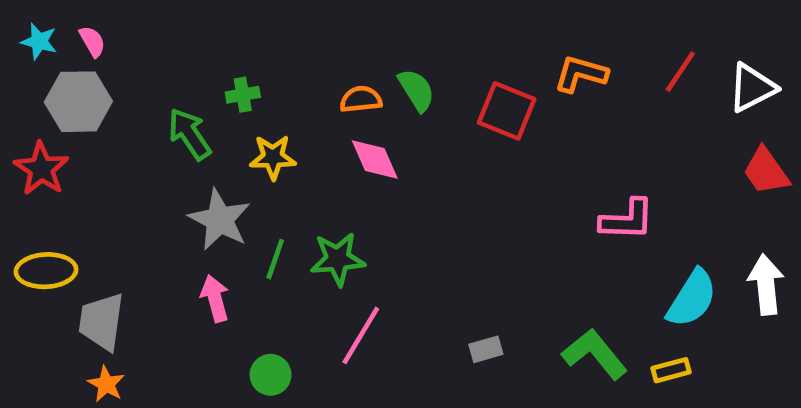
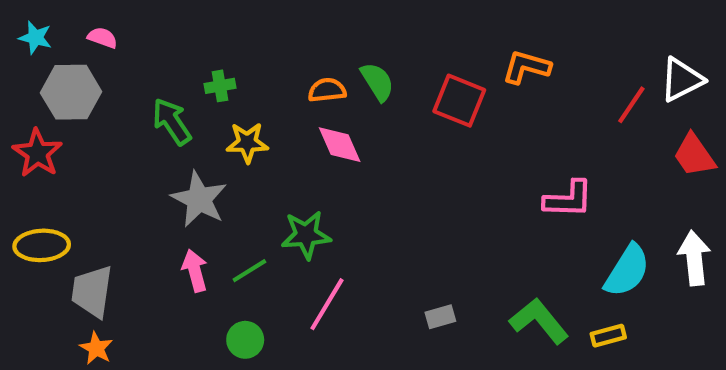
pink semicircle: (92, 41) -> (102, 38), moved, turned -40
red line: (680, 72) -> (631, 105), moved
green line: (275, 259) -> (249, 271), moved, turned 39

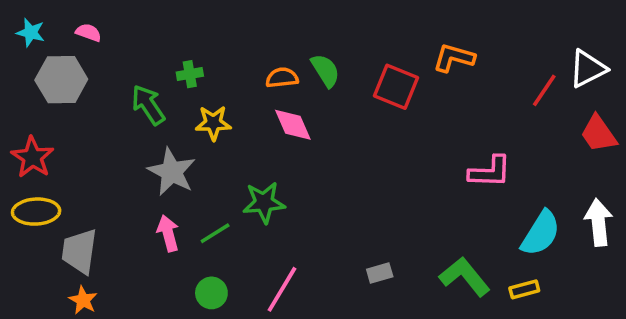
red star: (37, 153) -> (32, 157), moved
pink line: (327, 304) -> (282, 289), moved

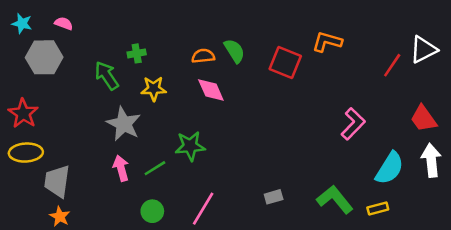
red trapezoid: (598, 134) -> (423, 119), moved
pink L-shape: (490, 172) -> (353, 124), turned -48

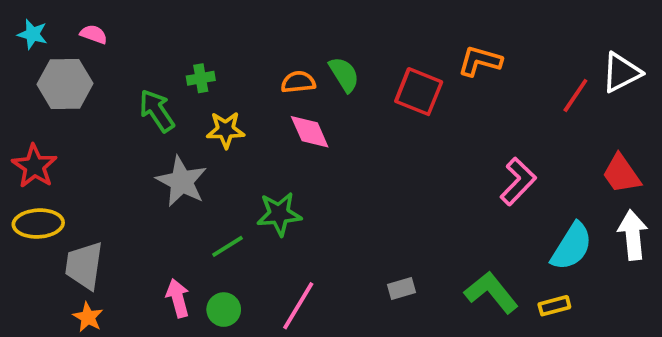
pink arrow: (121, 168) -> (178, 298), moved

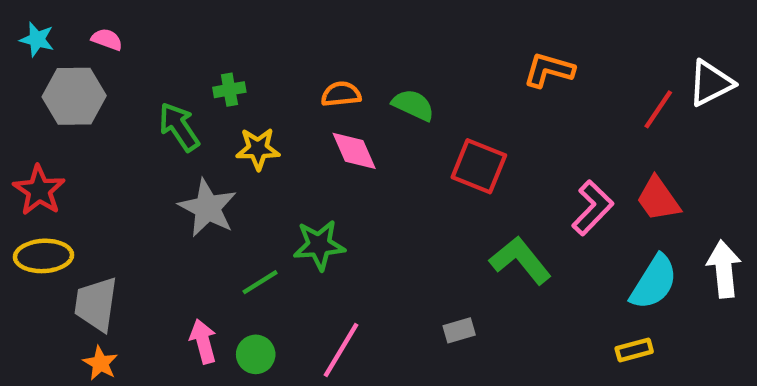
green semicircle: (344, 74) -> (413, 105), moved, turned -33
red square: (419, 92) -> (479, 166), moved
red trapezoid: (621, 174) -> (658, 199), moved
green L-shape: (491, 292) -> (520, 260), moved

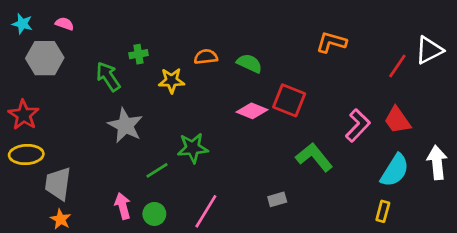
yellow star: (258, 149) -> (172, 81), moved
pink diamond: (354, 151) -> (252, 111), moved, turned -44
yellow rectangle: (634, 350) -> (383, 211), turned -60

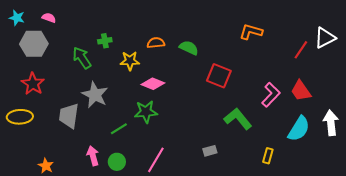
pink diamond: (252, 111) -> (153, 84), moved
red star: (24, 115) -> (33, 84), moved
gray trapezoid: (58, 184) -> (69, 116), moved
yellow rectangle: (383, 211) -> (268, 156), moved

